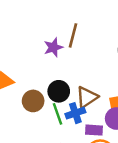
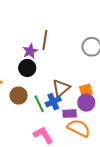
black circle: (59, 91) -> (27, 68), moved

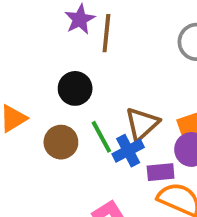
purple star: (30, 51) -> (80, 19), moved
green line: (39, 104) -> (101, 137), moved

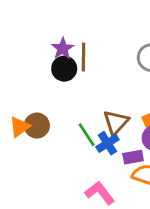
black circle: (75, 88) -> (64, 69), moved
brown circle: (61, 142) -> (37, 126), moved

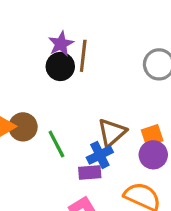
green line: (87, 135) -> (56, 144), moved
purple rectangle: (133, 157) -> (90, 172), moved

